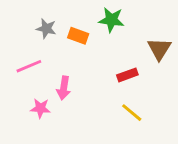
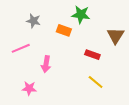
orange rectangle: (78, 36) -> (64, 30), moved
red rectangle: (127, 75) -> (92, 55), turned 40
pink star: (40, 108) -> (29, 88), moved

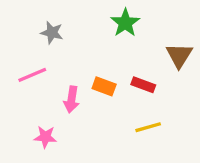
green star: (81, 15) -> (125, 23), turned 30
orange rectangle: (64, 30) -> (104, 86), moved
yellow line: (96, 82) -> (148, 127), turned -56

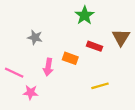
gray star: (52, 33) -> (35, 37), moved
pink line: (32, 75) -> (14, 73), moved, turned 48
red rectangle: (143, 85) -> (94, 46), moved

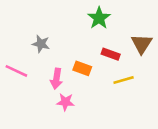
pink line: (14, 73) -> (16, 71), moved
yellow line: (100, 86) -> (124, 80), moved
pink star: (31, 92) -> (65, 102), moved

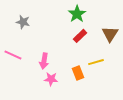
gray star: (41, 44) -> (23, 22), moved
red rectangle: (111, 54) -> (80, 36), moved, turned -64
orange rectangle: (82, 68) -> (78, 73), moved, turned 48

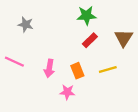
green star: (77, 14) -> (86, 15), turned 30
orange rectangle: (78, 73) -> (77, 71), moved
pink star: (51, 79) -> (67, 92), moved

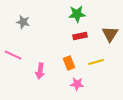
red rectangle: (90, 40) -> (80, 36), turned 32
pink arrow: (49, 68) -> (40, 71), moved
pink star: (67, 92) -> (77, 84), moved

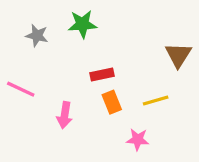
green star: (77, 14) -> (82, 24), moved
red rectangle: (80, 36) -> (102, 74), moved
pink star: (77, 84) -> (138, 140), moved

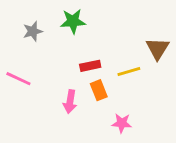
gray star: (37, 36) -> (33, 31), turned -30
yellow line: (156, 100) -> (129, 72), moved
pink arrow: (65, 115) -> (70, 102), moved

